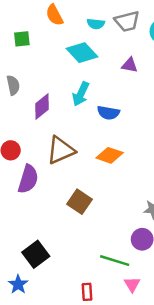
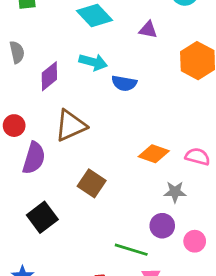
cyan arrow: (81, 94) -> (93, 62), turned -100
orange diamond: (110, 155) -> (154, 154), moved
black square: (36, 254) -> (42, 217), moved

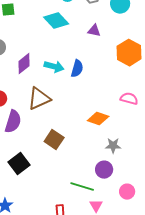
cyan arrow: (93, 62) -> (54, 67), moved
blue semicircle: (124, 83) -> (77, 69), turned -84
pink semicircle: (198, 157) -> (129, 99), moved
pink circle: (195, 241) -> (127, 192), moved

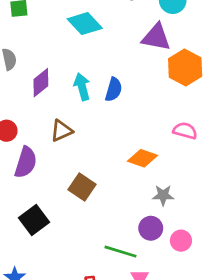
purple triangle: (94, 31) -> (156, 37), moved, size x1.6
cyan arrow: (54, 67) -> (82, 87), turned -120
brown triangle: (39, 99) -> (61, 131), size x0.7
pink circle: (127, 192) -> (181, 241), moved

